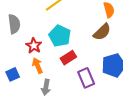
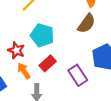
red rectangle: (68, 58) -> (48, 63), moved

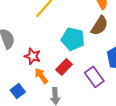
cyan pentagon: (42, 35) -> (73, 39), moved

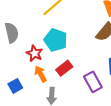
cyan pentagon: (73, 39) -> (56, 40), moved

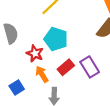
purple rectangle: (93, 82) -> (90, 67), moved

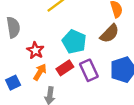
cyan pentagon: (56, 39) -> (74, 42), moved
orange arrow: (42, 74) -> (40, 72), turned 56

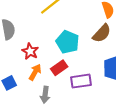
purple rectangle: (89, 70) -> (81, 81), moved, turned -72

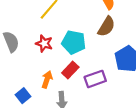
red star: (30, 51) -> (44, 44), moved

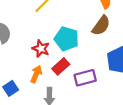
red star: (44, 44) -> (41, 49), moved

